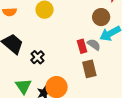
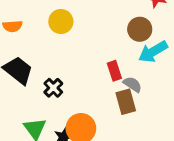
gray semicircle: (94, 45) -> (132, 84), moved

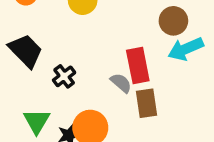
red rectangle: (114, 71) -> (138, 65), size x1.5
gray semicircle: (132, 84) -> (121, 83), moved

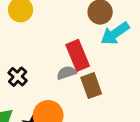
gray semicircle: (121, 83) -> (66, 73), turned -48

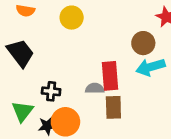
black cross: (18, 77) -> (51, 91), moved, turned 36

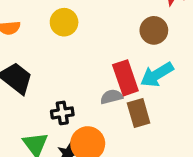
cyan arrow: (150, 67) -> (157, 75), moved

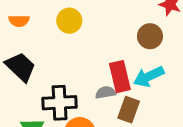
black cross: (62, 113) -> (60, 103), size x1.6
brown rectangle: (139, 113) -> (129, 110), turned 30

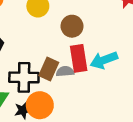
brown circle: (150, 36) -> (72, 26), moved
brown rectangle: (129, 110) -> (49, 69), moved

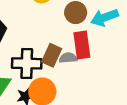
cyan arrow: (104, 60) -> (105, 17), moved

